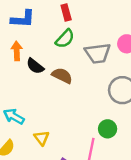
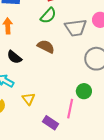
black semicircle: (35, 66) -> (14, 57), moved

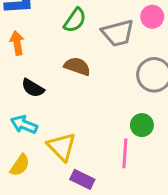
yellow triangle: (29, 99) -> (62, 147), size x1.5
purple rectangle: (51, 123) -> (82, 179), moved

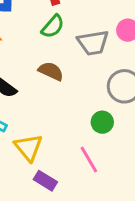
green circle: (142, 125) -> (102, 122), moved
pink line: (125, 153) -> (89, 160), turned -40

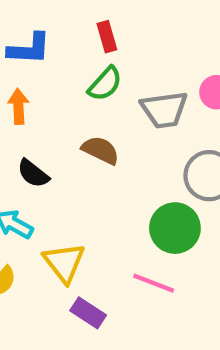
green circle: (102, 122) -> (175, 228), size x1.5
pink line: (89, 160) -> (154, 283), turned -40

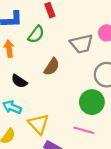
green semicircle: (105, 84) -> (36, 34), moved
brown semicircle: (101, 150) -> (52, 67), turned 102

